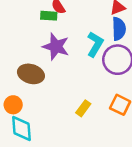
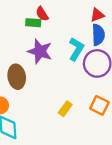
brown ellipse: (31, 74) -> (17, 77), turned 65

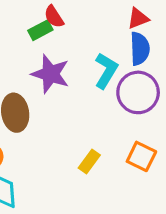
green rectangle: (33, 23) -> (40, 30), turned -32

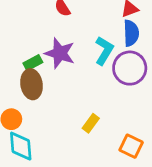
green rectangle: (40, 30) -> (33, 63), moved
orange square: (141, 156) -> (131, 146), moved

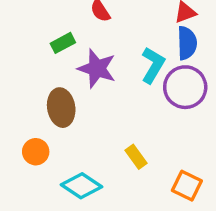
green rectangle: (33, 63) -> (63, 43), moved
yellow rectangle: (91, 123) -> (136, 157), turned -72
cyan diamond: (21, 146) -> (82, 186), moved, turned -52

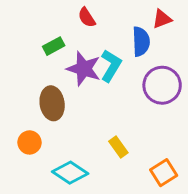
blue semicircle: (187, 43) -> (141, 42), moved
cyan L-shape: (153, 65) -> (111, 66), moved
orange square: (187, 186) -> (164, 173), turned 32

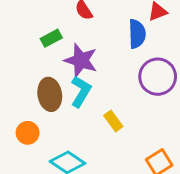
cyan L-shape: (111, 66) -> (81, 91), moved
yellow rectangle: (118, 147) -> (113, 121), moved

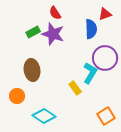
purple star: (81, 60) -> (53, 34), moved
cyan L-shape: (81, 91) -> (90, 73), moved

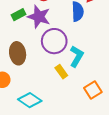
purple circle: (105, 58) -> (54, 41), moved
orange square: (106, 116) -> (93, 90), moved

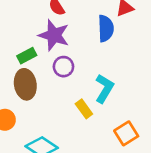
green rectangle: (19, 15) -> (27, 56), moved
purple circle: (54, 41) -> (63, 67), moved, size x0.6

